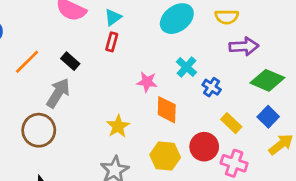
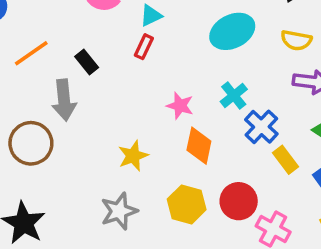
blue cross: (212, 87) -> (261, 127), size x1.4
gray arrow: (58, 93) -> (64, 100), turned 132
yellow rectangle: (231, 123) -> (285, 160), moved

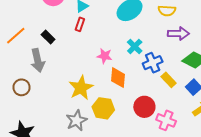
blue cross: (261, 127) -> (153, 63), turned 30
brown circle: (31, 143) -> (22, 87), size x0.7
yellow star: (133, 156) -> (81, 88), size x1.4
yellow hexagon: (187, 204) -> (103, 108), moved

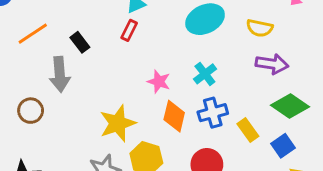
blue cross: (153, 63) -> (213, 113), moved

